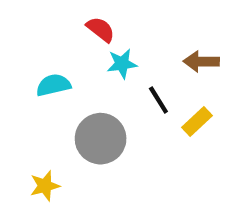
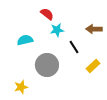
yellow rectangle: (197, 122) -> (93, 66), moved

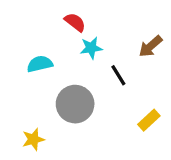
brown arrow: (94, 29) -> (150, 46), turned -42
yellow rectangle: (93, 66) -> (149, 120), moved

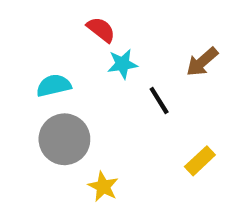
gray circle: (75, 104) -> (64, 139), moved
yellow star: (33, 139) -> (103, 187), moved, turned -30

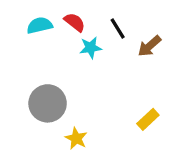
cyan semicircle: (54, 85) -> (40, 25), moved
black line: (159, 101) -> (118, 29), moved

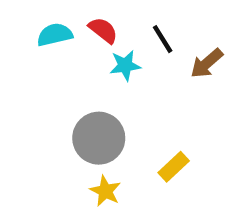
gray circle: (48, 103) -> (99, 138), moved
yellow rectangle: (148, 119) -> (174, 167), moved

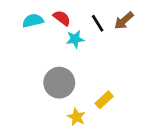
brown arrow: (207, 63) -> (124, 21), moved
yellow star: (105, 191) -> (76, 117), moved

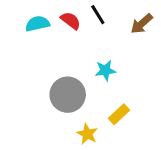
black line: (98, 23) -> (98, 15), moved
cyan star: (75, 39) -> (105, 70), moved

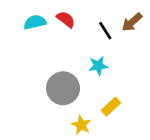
black line: (98, 15) -> (105, 31), moved

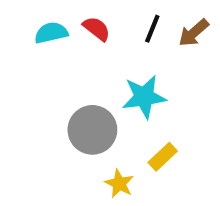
black line: (105, 31) -> (152, 29), moved, turned 54
cyan star: (98, 66) -> (144, 97), size x1.5

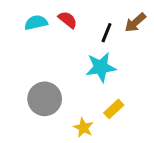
black line: (152, 29) -> (106, 33), moved
gray circle: (92, 130) -> (45, 99), moved

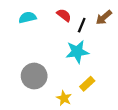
red semicircle: (68, 20) -> (64, 15), moved

